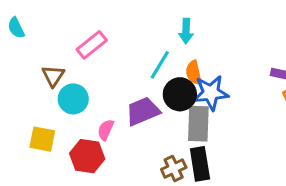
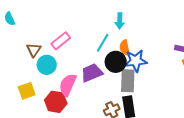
pink rectangle: (92, 45) -> (61, 41), moved
pink semicircle: (106, 130) -> (68, 85), size x1.6
yellow square: (42, 139) -> (27, 91), turned -30

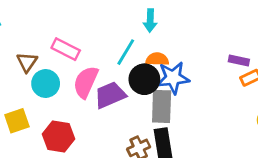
pink rectangle: (61, 41) -> (66, 49), turned 66
orange semicircle: (125, 48) -> (157, 59), turned 105
pink semicircle: (68, 85) -> (86, 82), moved

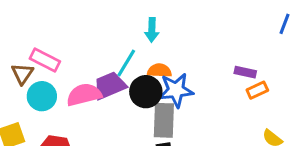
pink rectangle: (66, 49) -> (45, 60), moved
pink semicircle: (86, 82) -> (84, 95), turned 52
purple trapezoid: (110, 95) -> (110, 86), moved

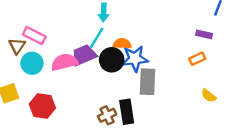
cyan arrow: (152, 30) -> (104, 12), moved
purple rectangle: (245, 72) -> (204, 34), moved
gray rectangle: (164, 120) -> (147, 82), moved

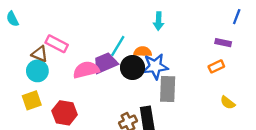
cyan arrow: (104, 12) -> (159, 21), moved
brown triangle: (17, 46) -> (40, 54), turned -42
cyan circle: (32, 63) -> (37, 71), moved

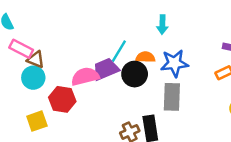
pink rectangle: (57, 44) -> (21, 49), moved
blue star: (155, 66) -> (174, 63), moved
yellow square: (32, 100) -> (37, 121), moved
red hexagon: (65, 113) -> (62, 99), moved

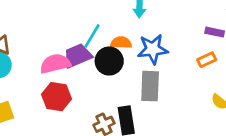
red hexagon: (62, 99) -> (56, 97), moved

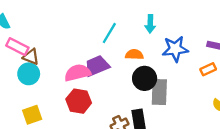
cyan line: (92, 36) -> (109, 33), moved
blue star: (153, 49) -> (175, 49), moved
black circle: (109, 61) -> (145, 78), moved

